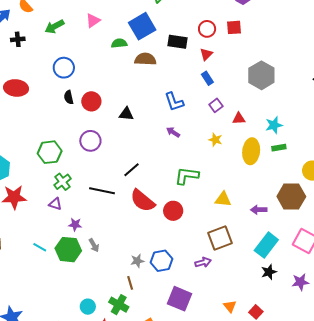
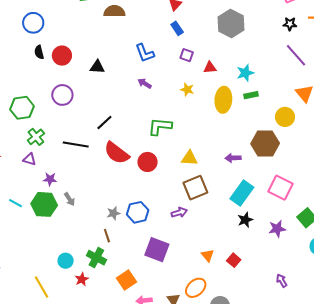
purple square: (216, 105) -> (187, 55), turned -32
yellow triangle: (223, 199) -> (189, 158), moved

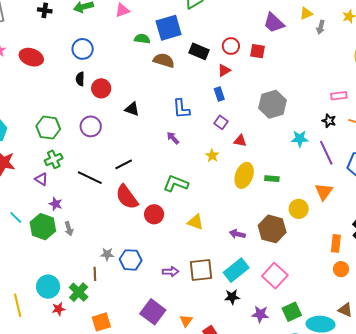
cyan star: (245, 73) -> (300, 139), moved
brown square: (195, 188) -> (201, 270), moved
purple square: (157, 250) -> (153, 312), moved
cyan circle: (66, 261) -> (48, 287), size x1.5

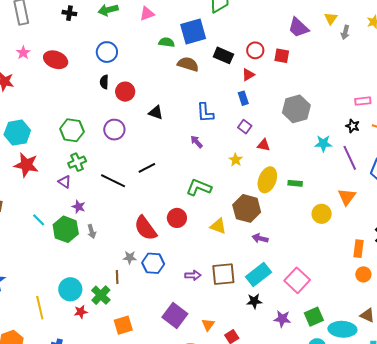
yellow triangle: (306, 13) -> (331, 18), turned -32
red semicircle: (127, 197) -> (145, 228), moved
brown hexagon: (272, 229) -> (247, 208), moved

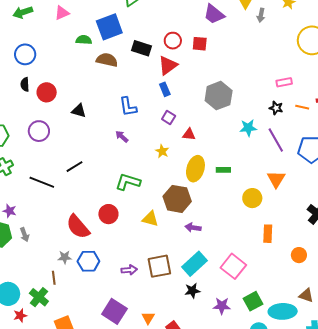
red triangle: (248, 75) -> (168, 65), size x1.5
orange rectangle: (359, 249) -> (268, 234), moved

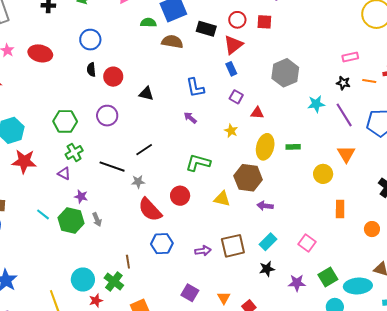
gray star: (65, 257) -> (138, 182), moved
cyan rectangle: (194, 264) -> (268, 242), size x0.7
pink square: (233, 266) -> (307, 243), size x0.7
purple square: (114, 311) -> (190, 293), size x0.7

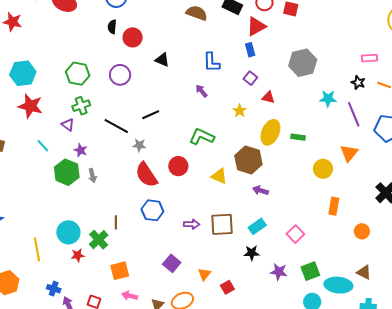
cyan line: (43, 214) -> (43, 146), moved

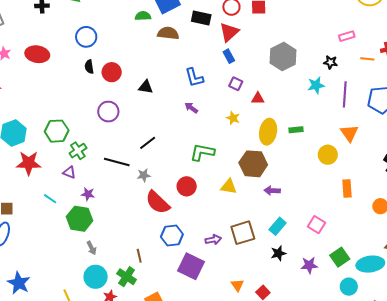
green hexagon: (78, 74) -> (57, 131), moved
black star: (358, 83) -> (330, 62), moved
purple line: (354, 114) -> (345, 94), turned 40
gray arrow: (92, 176) -> (92, 248), moved
purple square: (172, 263) -> (191, 266), moved, size x1.5

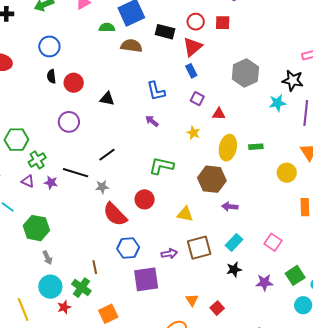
black star: (330, 62) -> (293, 80), size x1.5
yellow triangle: (229, 186) -> (185, 214), moved
purple star: (88, 194) -> (51, 183), moved
purple square: (191, 266) -> (146, 279), turned -36

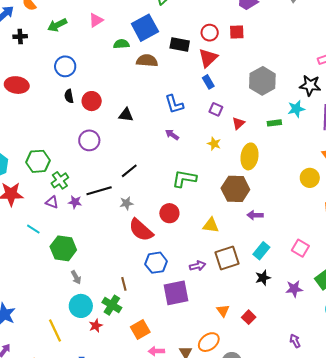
red triangle: (219, 114) -> (238, 123), turned -40
green rectangle: (256, 147) -> (274, 123), moved
black line: (76, 173) -> (99, 191), turned -30

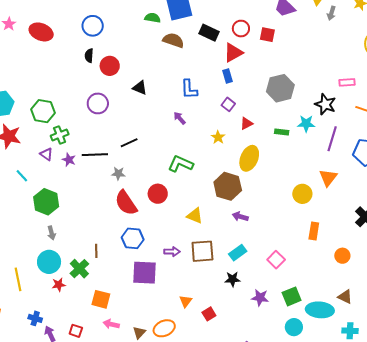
orange square: (140, 329) -> (101, 299), turned 30

